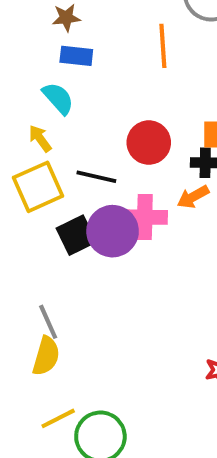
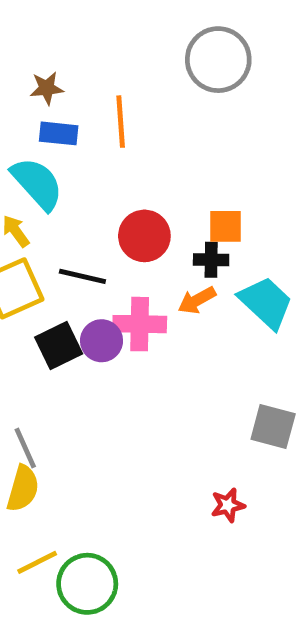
orange line: (163, 46) -> (121, 122), moved
cyan semicircle: (58, 98) -> (37, 183), size x1.4
purple circle: (113, 231) -> (102, 341), size x0.7

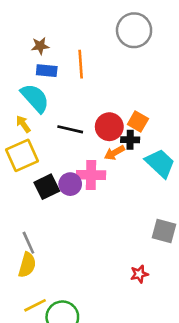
orange square: (225, 226) -> (138, 122), turned 30
red circle: (144, 236) -> (109, 127), moved
black line: (82, 276) -> (70, 129), moved
orange arrow: (197, 300) -> (114, 153), moved

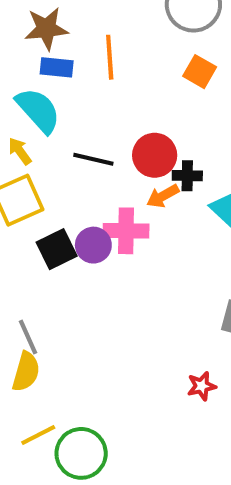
brown star: (40, 46) -> (46, 29), size x1.5
orange square: (138, 122) -> (200, 72), moved

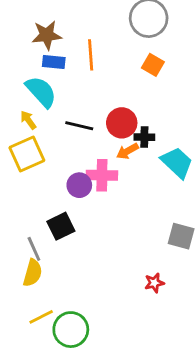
black square: (57, 249) -> (61, 226), moved

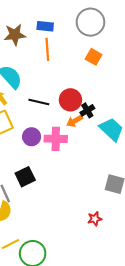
blue rectangle: (54, 62) -> (45, 26), moved
black cross: (144, 137) -> (87, 110), turned -32
purple circle: (79, 185) -> (32, 137), moved

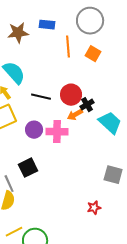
orange line: (47, 49) -> (68, 47), moved

